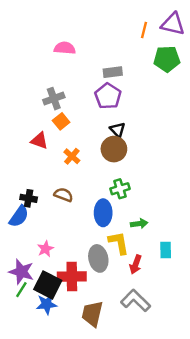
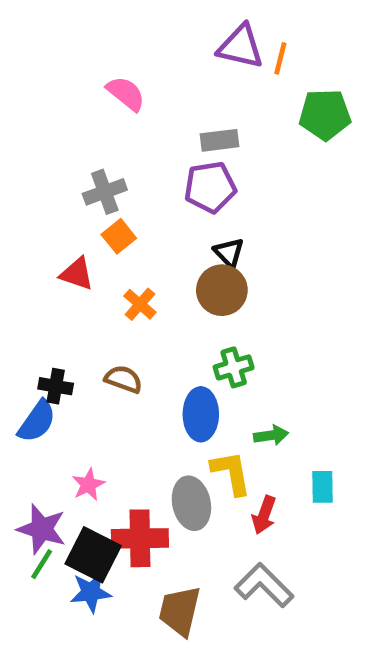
purple triangle: (173, 24) -> (241, 47), moved
pink semicircle: (65, 48) -> (126, 93), turned 35
purple pentagon: (108, 96) -> (210, 187), turned 30

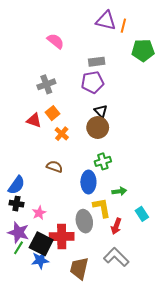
orange square: (119, 236) -> (52, 113), moved
black cross: (56, 386) -> (16, 204), moved
cyan rectangle: (323, 487) -> (142, 214), turned -32

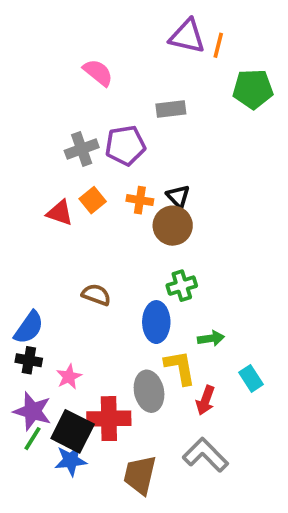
purple pentagon: (93, 82) -> (125, 145), moved
orange cross: (62, 134) -> (140, 200), moved, turned -32

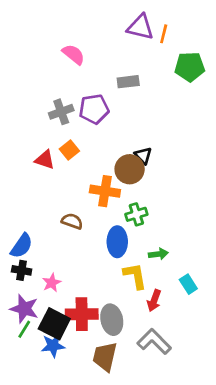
black triangle: (178, 196) -> (143, 156), moved
orange cross: (140, 200) -> (105, 191), moved, size x1.5
gray ellipse: (149, 391) -> (112, 320), moved

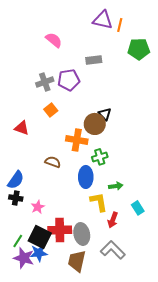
red triangle: (45, 160) -> (22, 128), moved
purple star: (24, 309) -> (24, 258), moved

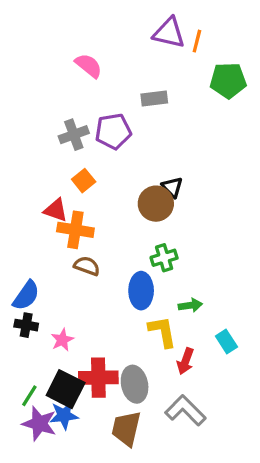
red triangle: (22, 128) -> (56, 210), moved
orange cross: (77, 140) -> (75, 230), moved

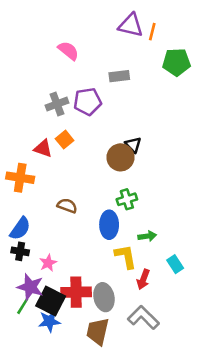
red triangle: (56, 210) -> (43, 148), moved
orange cross: (75, 230) -> (20, 178), moved
purple star: (39, 424) -> (30, 287), moved

